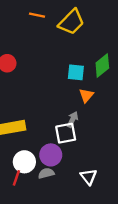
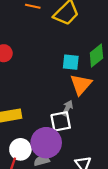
orange triangle: (86, 95) -> (81, 85), size x1.5
purple circle: (51, 155) -> (46, 143), size x1.4

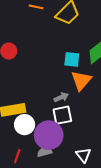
gray arrow: (67, 108) -> (61, 97), moved, turned 40
white circle: (20, 149) -> (25, 125), moved

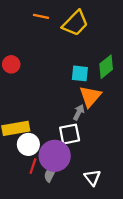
gray arrow: (61, 97) -> (79, 112), moved, turned -40
gray semicircle: (44, 152) -> (50, 174), turned -48
red line: (17, 156) -> (33, 166), moved

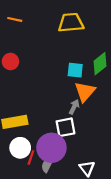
orange line: (41, 16) -> (15, 19), moved
yellow trapezoid: (75, 23) -> (71, 23), turned -140
white circle: (28, 144) -> (20, 148), moved

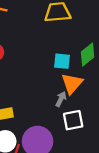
white square: (65, 127) -> (73, 120), moved

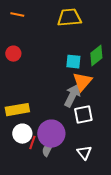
gray arrow: (61, 99) -> (72, 96), size x1.6

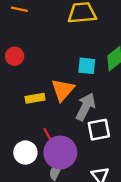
orange triangle: (82, 82) -> (63, 90), moved
yellow rectangle: (17, 110) -> (35, 98), moved, size x0.7
red line: (32, 143) -> (48, 136), moved, turned -48

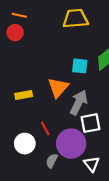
red circle: (15, 56) -> (15, 33), moved
yellow rectangle: (35, 98) -> (24, 95), moved
purple circle: (60, 153) -> (71, 144), moved

